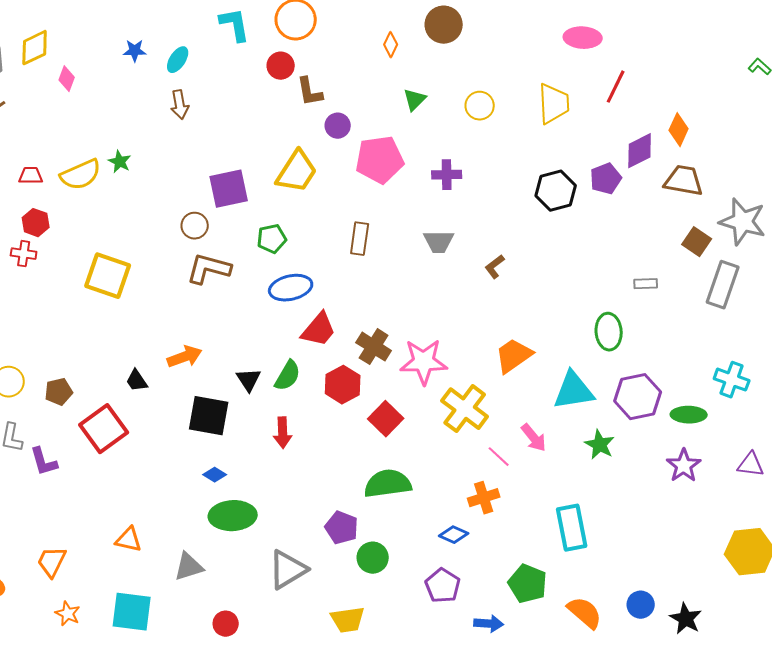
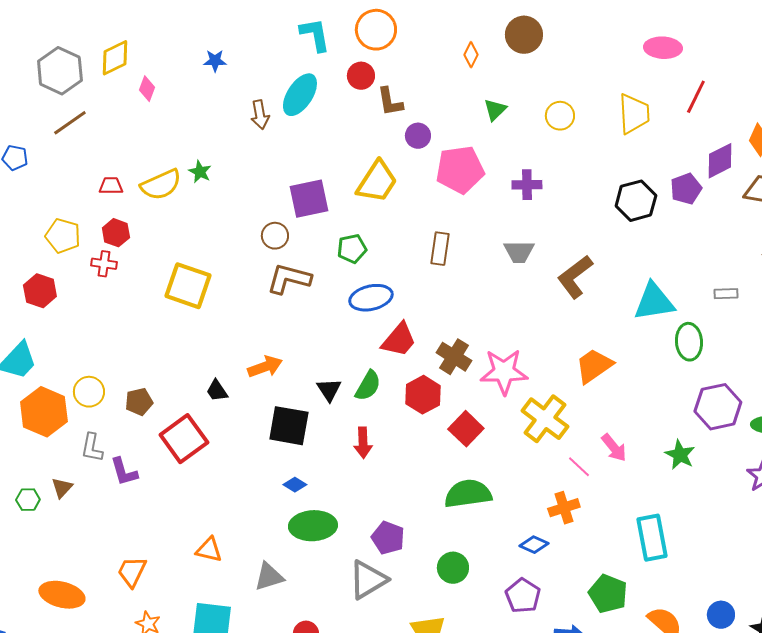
cyan ellipse: (178, 60) -> (300, 95), moved, size x1.6
brown L-shape: (495, 267) -> (575, 277), size x1.8
cyan triangle: (574, 391) -> (654, 302), moved
purple pentagon: (342, 528) -> (388, 538), moved

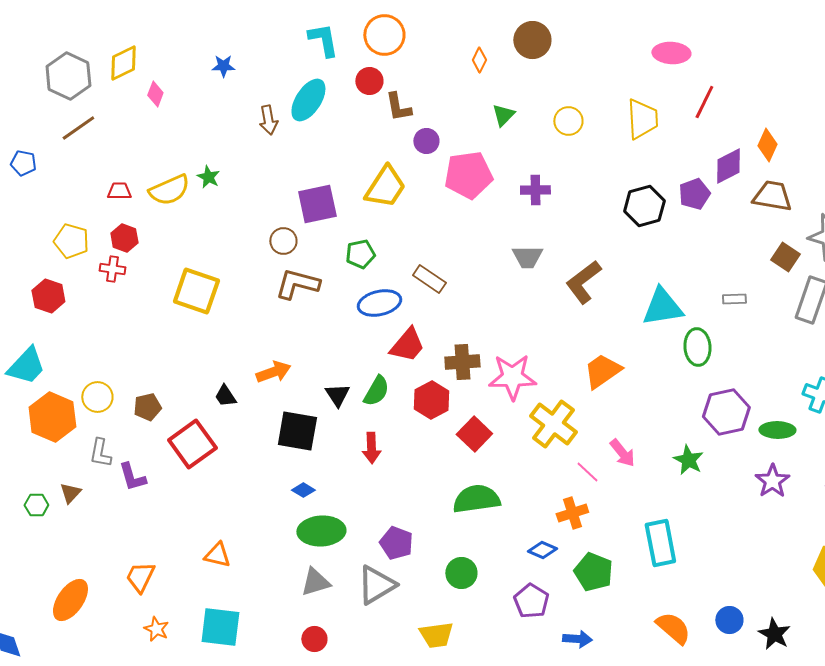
brown rectangle: (440, 249) -> (429, 279), moved, turned -64
brown cross: (454, 357) -> (462, 362), turned -36
gray triangle: (269, 577) -> (315, 582), moved
green pentagon: (608, 594) -> (593, 572), moved
orange ellipse: (62, 595) -> (70, 600), turned -69

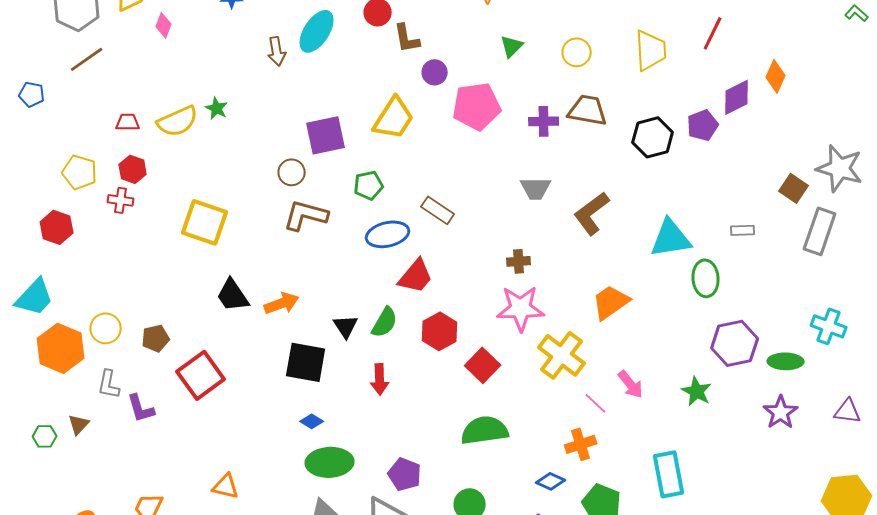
brown trapezoid: (772, 196) -> (588, 110), moved
brown cross: (462, 362) -> (519, 261), moved, size x0.7
black trapezoid: (225, 396) -> (233, 295), moved, size x1.5

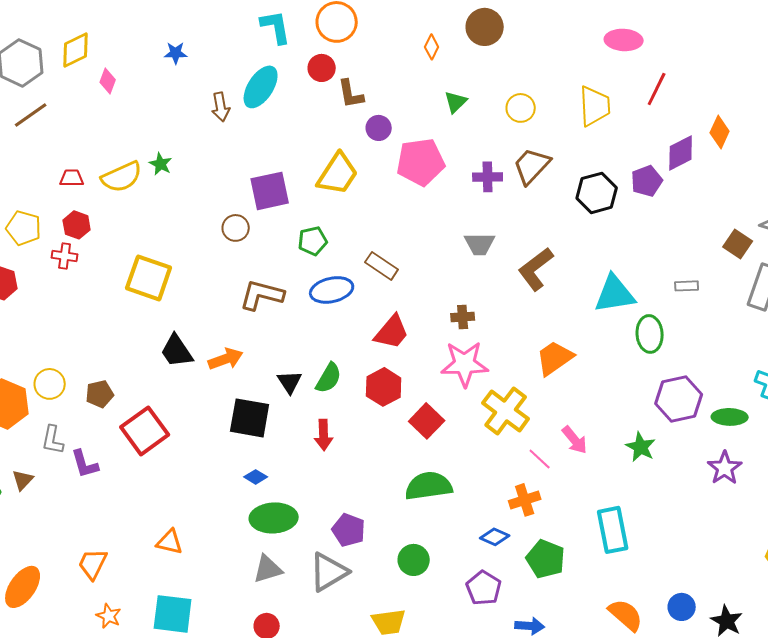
brown trapezoid: (588, 110) -> (532, 166), turned -57
brown L-shape: (306, 215) -> (262, 295), moved
red trapezoid: (416, 276) -> (392, 332), moved

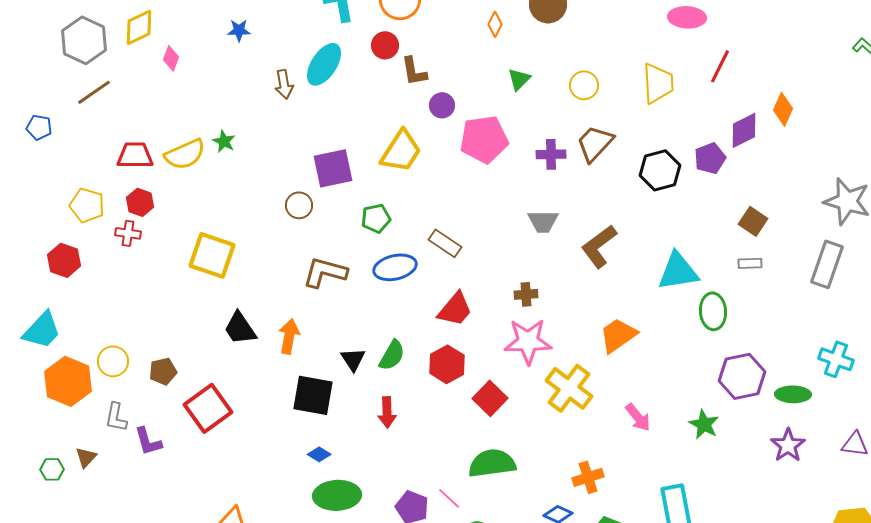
red trapezoid: (72, 178) -> (135, 155), size x1.5
brown square: (738, 244) -> (753, 221), moved
orange arrow: (226, 359) -> (289, 336), turned -60
pink line: (540, 459) -> (449, 498), moved

